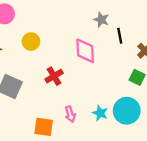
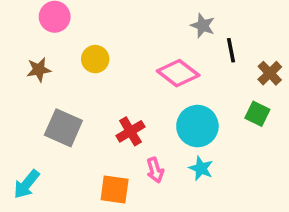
pink diamond: (85, 51) -> (178, 73), turned -50
red cross: (54, 76) -> (130, 131), moved
cyan circle: (127, 111) -> (197, 126), moved

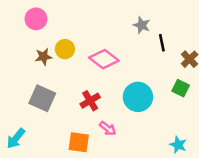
brown star: (39, 70) -> (44, 57), moved
pink diamond: (178, 73) -> (104, 59), moved
cyan star: (201, 168) -> (178, 145), moved
pink arrow: (155, 170) -> (108, 128), turned -36

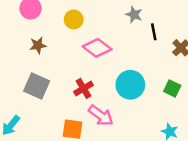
yellow circle: (65, 49) -> (74, 19), moved
green square: (181, 88) -> (172, 88), moved
pink arrow: (108, 128) -> (101, 116), size x1.5

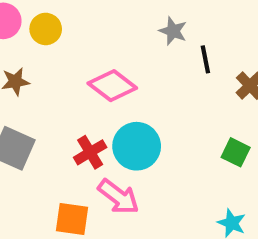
yellow circle: (74, 19) -> (46, 29), moved
cyan circle: (130, 85) -> (137, 146), moved

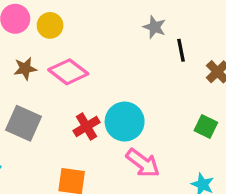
pink diamond: (112, 86) -> (68, 72), moved
pink arrow: (118, 197) -> (143, 163), moved

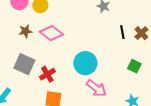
black line: (181, 50) -> (122, 32), moved
red cross: (86, 127) -> (47, 74), moved

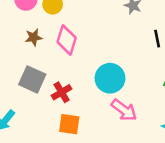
pink diamond: (51, 33) -> (67, 40), turned 70

